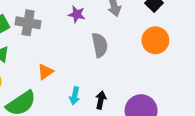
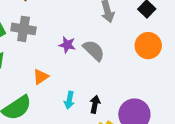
purple star: (77, 14) -> (67, 45), moved
gray semicircle: (100, 45) -> (94, 50), turned -35

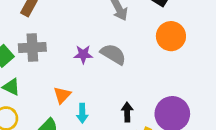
cyan arrow: (69, 100) -> (82, 113), moved

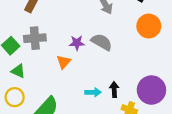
orange triangle: (62, 95) -> (64, 62), moved
cyan arrow: (82, 113) -> (93, 92), moved, turned -88

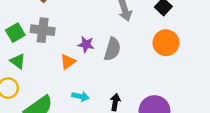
gray semicircle: (102, 42) -> (112, 49), turned 65
cyan arrow: (93, 92) -> (80, 96), moved

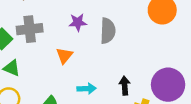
purple star: (86, 44) -> (78, 22), moved

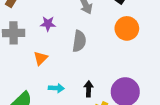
purple star: (78, 22) -> (48, 24), moved

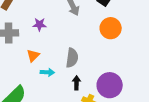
gray semicircle: (79, 41) -> (72, 58), moved
cyan arrow: (56, 88) -> (47, 72), moved

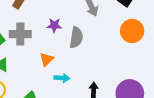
gray semicircle: (72, 58) -> (76, 37), moved

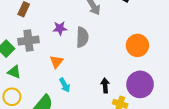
orange circle: (132, 31) -> (137, 45), moved
cyan arrow: (62, 78) -> (65, 85), moved, turned 64

